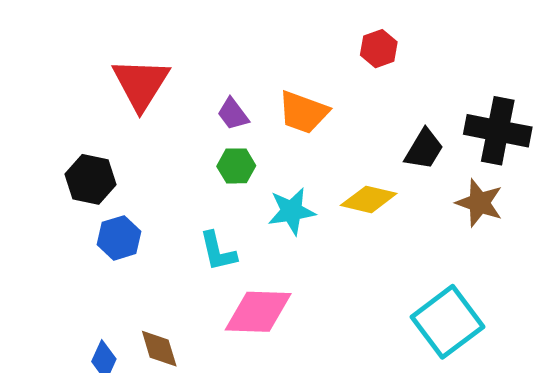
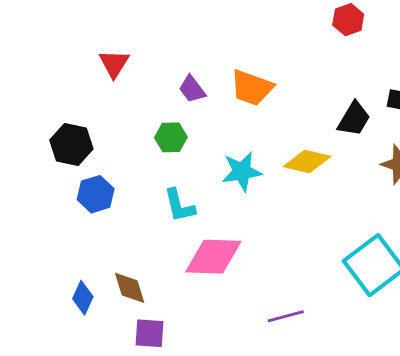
red hexagon: (379, 49) -> (348, 20), moved
red triangle: (141, 84) -> (114, 64), size x0.6
green hexagon: (236, 166) -> (171, 137), moved

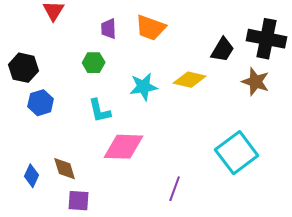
purple trapezoid: (192, 89) -> (109, 29), turned 35
purple line: (286, 316) -> (175, 189), turned -55

